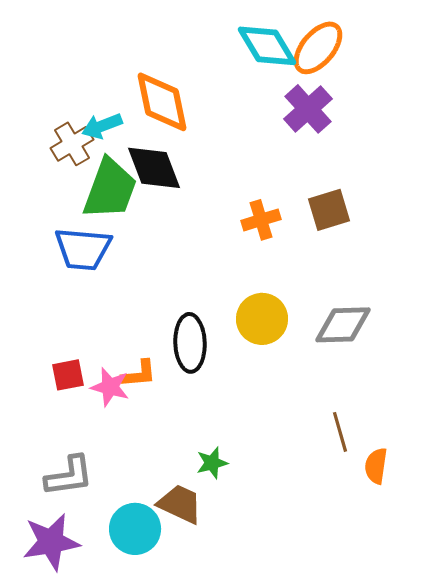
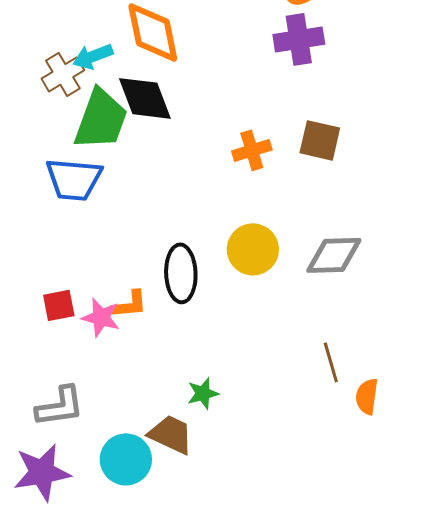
purple cross: (308, 109) -> (299, 39), turned 33
brown square: (329, 210) -> (320, 140), turned 30

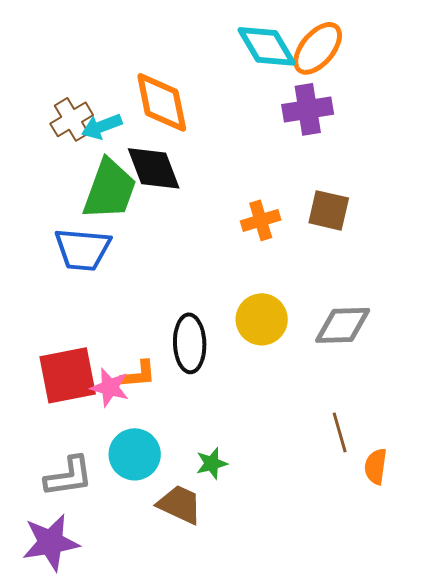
brown cross: (63, 74) -> (72, 119), moved
red square: (59, 305) -> (68, 375), size x1.8
cyan circle: (126, 459) -> (135, 454), moved

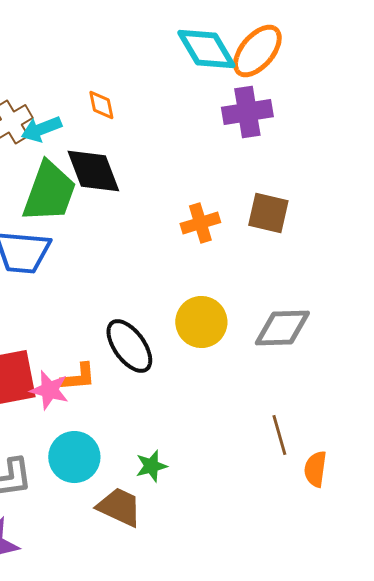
orange diamond: (162, 102) -> (101, 105), size x0.5
black ellipse: (190, 343) -> (129, 346), turned -34

